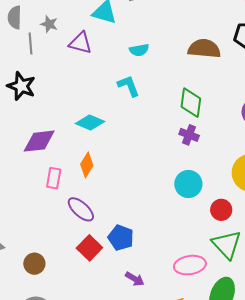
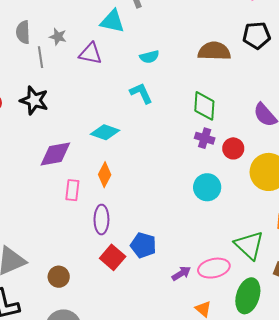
purple ellipse: (81, 209) -> (101, 220), turned 52
red circle: (221, 210) -> (233, 148), moved
purple arrow: (135, 279) -> (181, 273), moved, turned -60

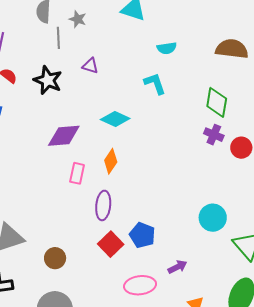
purple triangle: (90, 54) -> (90, 66), moved, size x0.7
cyan circle: (207, 187) -> (213, 218), moved
pink ellipse: (214, 268) -> (140, 285), moved

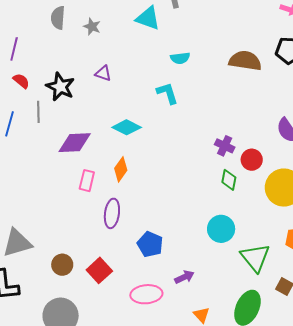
gray line: (58, 38) -> (38, 112), moved
green diamond: (217, 102) -> (229, 180), moved, size x0.7
red square: (111, 244) -> (99, 270), moved

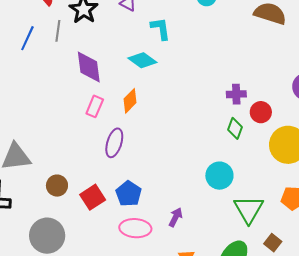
cyan L-shape: (167, 93) -> (161, 29), moved
purple diamond: (75, 143) -> (89, 67), turned 76
purple cross: (225, 146) -> (236, 94), turned -36
blue pentagon: (150, 244) -> (129, 194), moved
purple arrow: (184, 277) -> (176, 217), turned -48

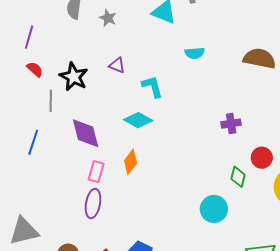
blue line: (27, 38) -> (33, 142), moved
purple cross: (236, 94) -> (231, 124), moved
purple ellipse: (114, 143) -> (93, 204), moved
cyan circle: (219, 176) -> (214, 209), moved

